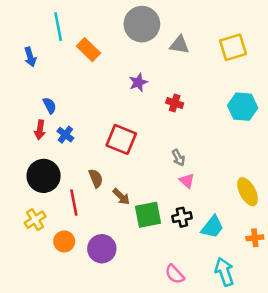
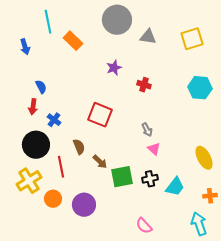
blue cross: (65, 135) -> (54, 120), moved
yellow cross: (35, 220) -> (29, 181), size x1.4
cyan arrow: (224, 272) -> (199, 224), moved

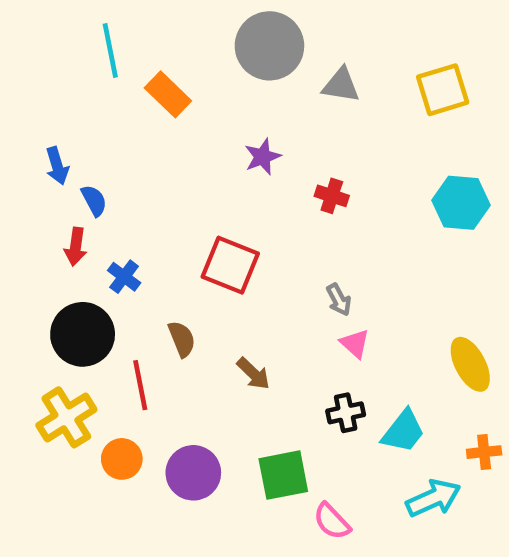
blue arrow: (25, 47) -> (57, 166), moved
brown arrow: (100, 162) -> (253, 374), moved
green square: (122, 177) -> (283, 475), moved
cyan arrow: (199, 224) -> (433, 498), moved, turned 85

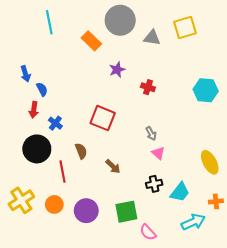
yellow square: (443, 90) -> (185, 27), moved
orange rectangle: (168, 94) -> (91, 41), moved
yellow cross: (66, 417) -> (21, 200), moved

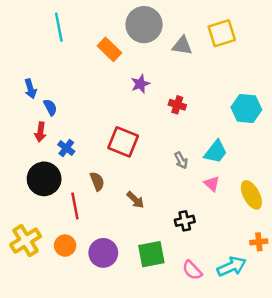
pink triangle: (158, 153) -> (212, 184), moved
cyan trapezoid: (180, 192) -> (216, 152), moved
pink semicircle: (148, 232) -> (192, 270), moved

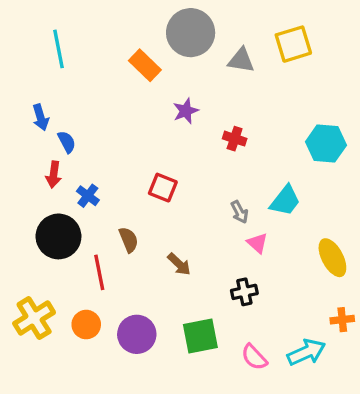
cyan line: (59, 27) -> (58, 49), moved
red square: (123, 142) -> (163, 188), size x0.7
pink triangle: (212, 184) -> (257, 243), moved

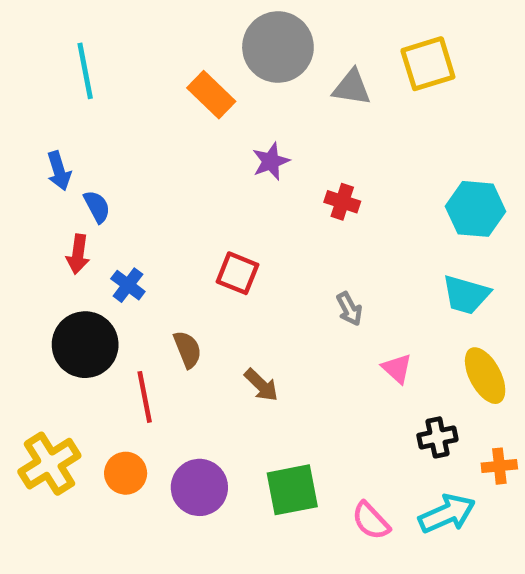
cyan trapezoid: (285, 201) -> (466, 295), moved, turned 68
pink triangle: (257, 243) -> (397, 368), moved
black cross: (244, 292) -> (437, 437), moved

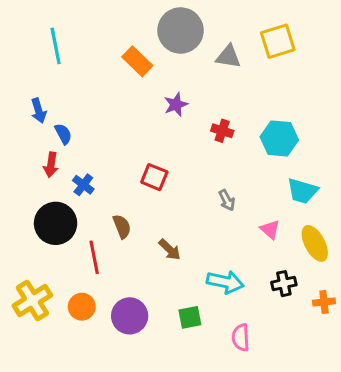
cyan hexagon: (476, 209) -> (279, 138), moved
pink triangle: (397, 368) -> (270, 230), moved
green square: (292, 490) -> (190, 317), size x0.7
cyan arrow: (447, 514) -> (225, 282), moved, turned 36
pink semicircle: (371, 521) -> (241, 338), turned 40

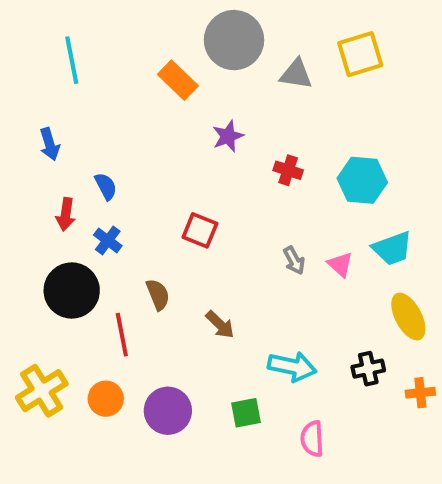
blue semicircle: (63, 134) -> (106, 186), moved
cyan trapezoid: (302, 191) -> (392, 248), turned -36
pink triangle: (270, 230) -> (340, 264), moved

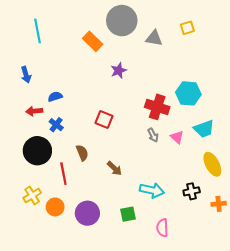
yellow square: (360, 54) -> (187, 28), size x0.6
red cross: (288, 170) -> (157, 107), moved, size x1.6
blue semicircle: (106, 186) -> (55, 97), turned -80
red arrow: (66, 214) -> (34, 111), turned 77
yellow cross: (42, 391) -> (32, 195), moved, size x0.7

